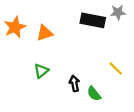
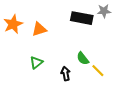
yellow line: (116, 69) -> (98, 71), moved
green semicircle: (94, 94) -> (83, 59), moved

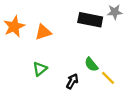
black arrow: (66, 74) -> (72, 81), turned 40

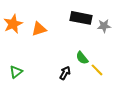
gray star: (115, 12) -> (104, 26), moved
green triangle: (40, 69) -> (16, 72), moved

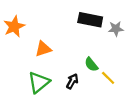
orange triangle: (39, 29) -> (43, 49), moved
green triangle: (16, 72) -> (39, 82), moved, size x1.5

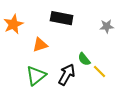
black rectangle: (90, 20) -> (62, 18), moved
black arrow: (72, 81) -> (67, 75), size x1.5

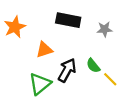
gray star: (107, 26) -> (105, 29), moved
black arrow: (67, 75) -> (67, 70), moved

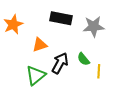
gray star: (105, 29) -> (94, 26), size x1.5
yellow line: (110, 79) -> (99, 71), turned 48

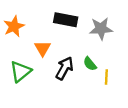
orange triangle: (40, 45) -> (43, 48), turned -42
green triangle: (36, 75) -> (20, 72), moved

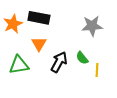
black rectangle: (66, 20) -> (39, 18), moved
green triangle: (20, 72) -> (19, 65), turned 30

